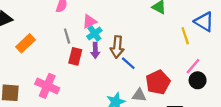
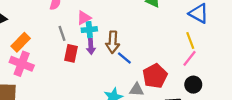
cyan cross: (94, 33) -> (89, 30), turned 32
yellow line: (185, 36) -> (190, 41), moved
black circle: (198, 80) -> (193, 85), moved
pink cross: (47, 86) -> (22, 64), moved

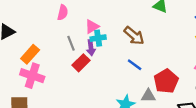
brown arrow: (113, 42) -> (134, 36), moved, turned -50
purple arrow: (91, 47) -> (91, 48), moved
red rectangle: (71, 53) -> (81, 63), turned 36

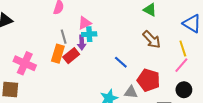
brown arrow: (134, 36) -> (152, 40), moved
orange rectangle: (30, 54) -> (58, 54), moved, turned -30
red pentagon: (166, 81) -> (149, 80), turned -30

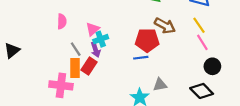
blue line: (121, 62) -> (141, 58), turned -32
pink cross: (25, 63) -> (61, 85), moved
pink line: (181, 65) -> (202, 42), turned -56
red pentagon: (149, 80) -> (147, 40), moved

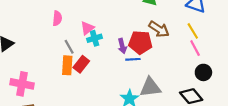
purple arrow: (96, 50) -> (122, 46), moved
pink cross: (61, 85) -> (22, 84), moved
gray triangle: (160, 85) -> (150, 87), size x1.5

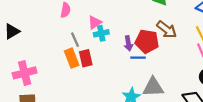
red rectangle: (81, 64) -> (86, 58), turned -56
orange rectangle: (67, 65) -> (72, 58), turned -30
pink cross: (22, 84) -> (25, 73), turned -30

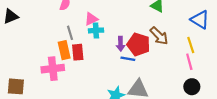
pink cross: (25, 73) -> (53, 69), moved

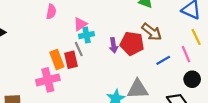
gray line: (70, 33) -> (79, 49), moved
yellow line: (191, 45) -> (196, 37), moved
blue line: (128, 59) -> (163, 60), moved, turned -32

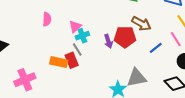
orange rectangle: (57, 59) -> (59, 62), turned -48
pink cross: (48, 80) -> (25, 80), moved

